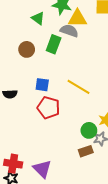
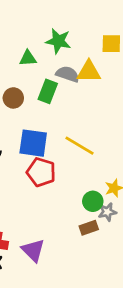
green triangle: (38, 18) -> (28, 58), turned -40
yellow triangle: (77, 18) -> (89, 71), moved
blue square: (42, 85) -> (33, 143), size x1.6

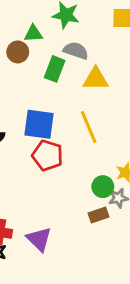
yellow triangle: (89, 71) -> (96, 79), moved
brown circle: (13, 98) -> (18, 52), moved
yellow line: (80, 146) -> (89, 127), turned 36

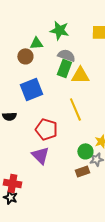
green rectangle: (55, 69) -> (64, 68), moved
blue square: (39, 124) -> (31, 89), moved, turned -30
purple triangle: (39, 239) -> (40, 155), moved

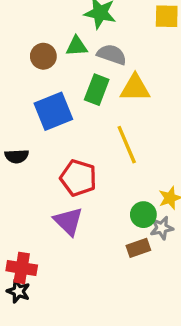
green triangle: (36, 43) -> (77, 46), moved
green rectangle: (64, 68) -> (97, 90), moved

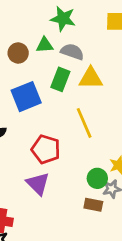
brown rectangle: (138, 248) -> (93, 205), turned 30

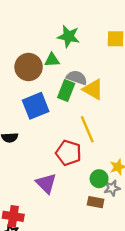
gray semicircle: (72, 52) -> (77, 78), moved
brown circle: (18, 53) -> (29, 67), size x1.5
yellow triangle: (91, 78) -> (93, 89), turned 30
red pentagon: (46, 149) -> (68, 153), moved

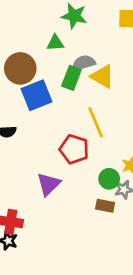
brown circle: (29, 67) -> (20, 68), moved
gray semicircle: (77, 78) -> (84, 63), turned -36
purple triangle: (46, 183) -> (49, 184), turned 30

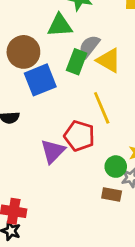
green triangle: (55, 43) -> (60, 25), size x1.4
gray semicircle: (84, 63) -> (89, 46), turned -35
purple triangle: (49, 184) -> (53, 151), moved

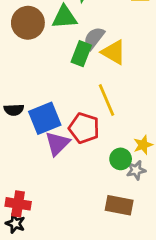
brown circle: (23, 52) -> (28, 23), moved
blue square: (40, 80) -> (45, 118), moved
brown rectangle: (112, 195) -> (119, 205), moved, size x1.4

